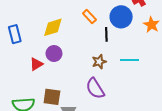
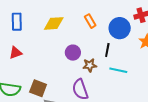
black line: (106, 34) -> (107, 50), moved
purple circle: (54, 54) -> (73, 53), moved
red triangle: (36, 64) -> (16, 53), moved

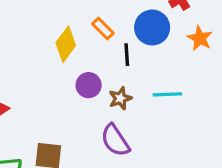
yellow diamond: (54, 23) -> (66, 44), moved, turned -35
black line: (107, 50) -> (127, 55), moved

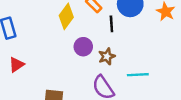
cyan line: (167, 94) -> (138, 75), moved

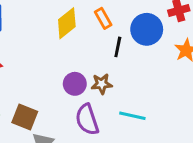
purple circle: (83, 47) -> (75, 84), moved

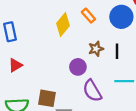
black line: (118, 47) -> (117, 51), moved
brown star: (102, 84) -> (96, 49), moved

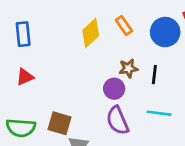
purple circle: (78, 67) -> (114, 89), moved

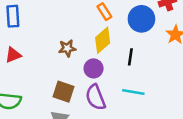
yellow diamond: (91, 33) -> (103, 40), moved
brown star: (128, 68) -> (67, 48), moved
brown square: (60, 123) -> (63, 92), moved

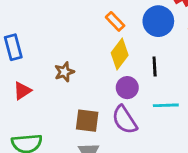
brown star: (67, 48) -> (64, 72), moved
purple circle: (94, 68) -> (127, 88), moved

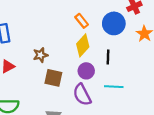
brown square: (87, 121) -> (53, 78), moved

